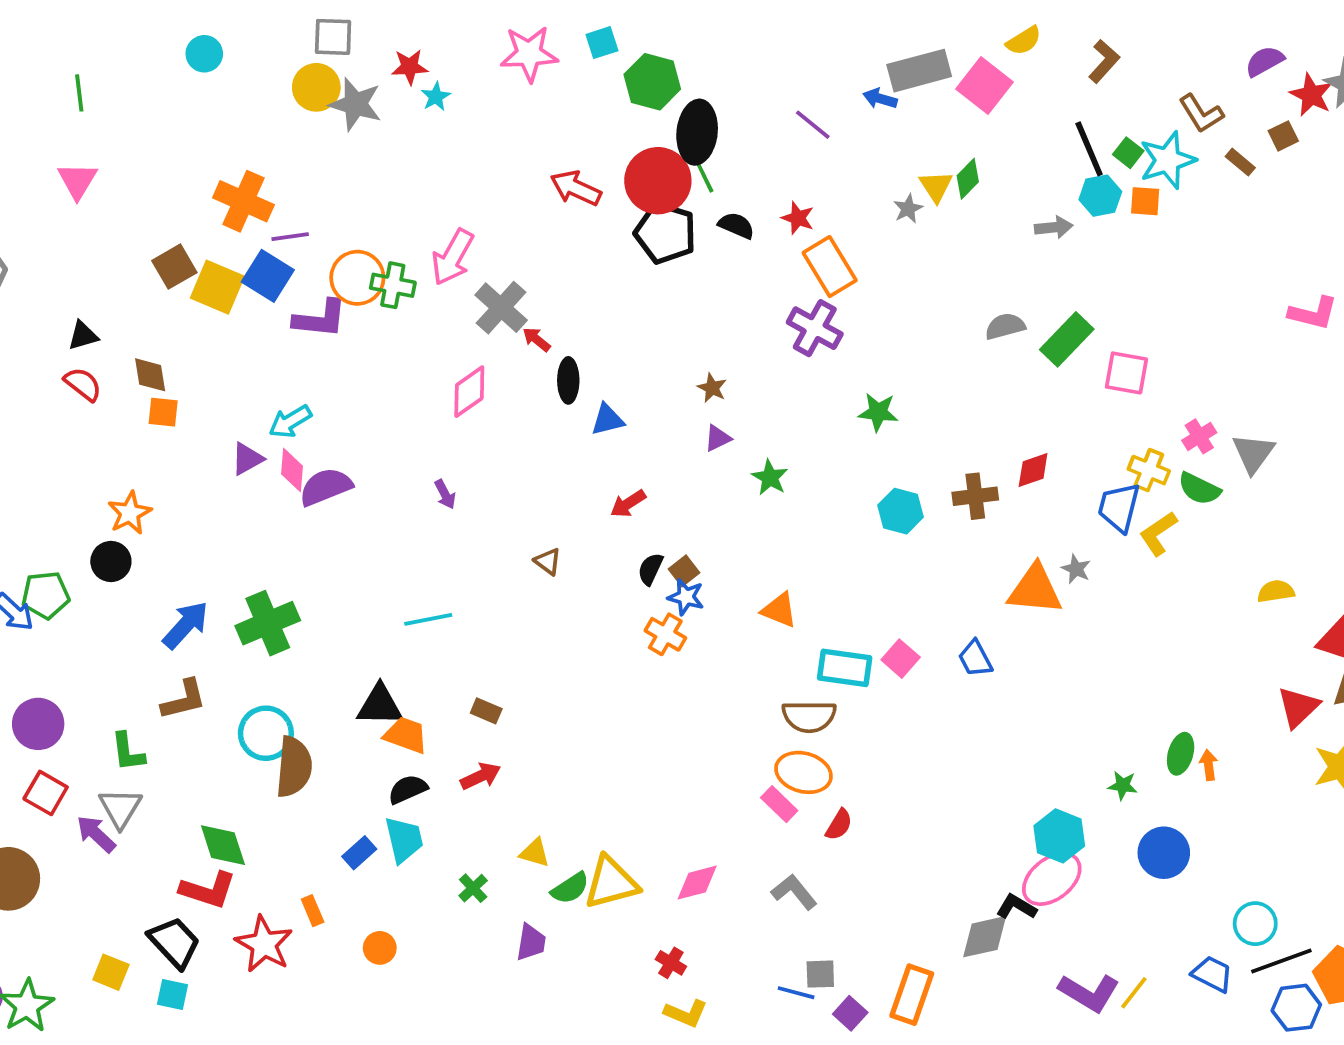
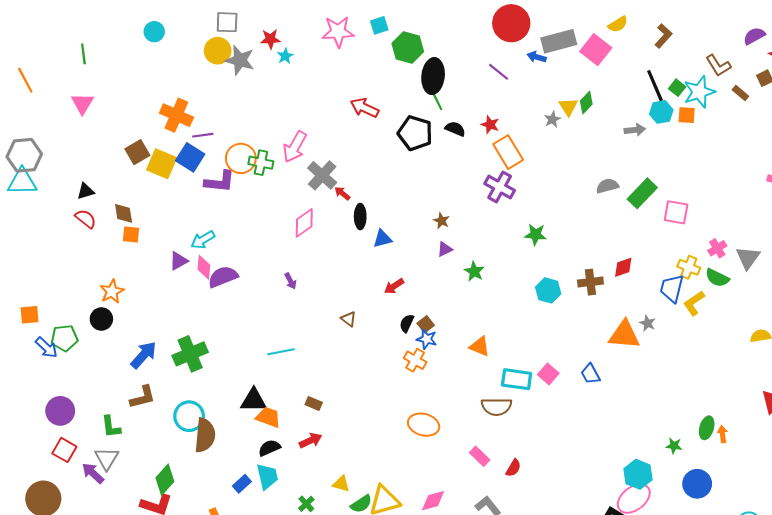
red circle: (658, 181) -> (511, 23), moved
orange ellipse: (803, 772) -> (424, 425), moved
green diamond: (223, 845) -> (165, 480), turned 60

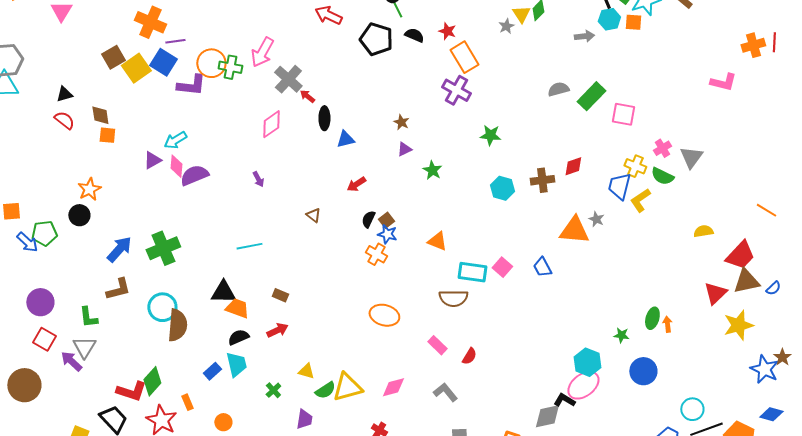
yellow square: (162, 164) -> (136, 68), turned 32
green diamond: (165, 480) -> (152, 381), moved

